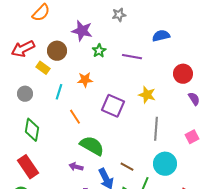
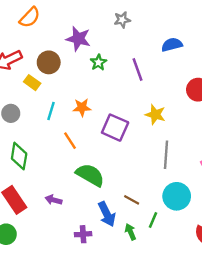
purple line: (132, 57) -> (138, 70), turned 60
orange star: (85, 80) -> (82, 107), moved
purple arrow: (76, 167) -> (53, 200), moved

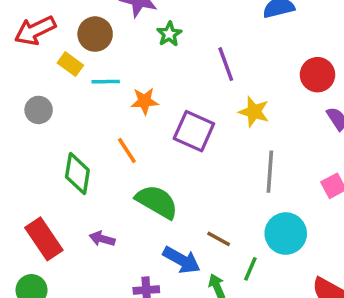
purple line: (138, 70) -> (226, 64), moved
cyan line: (51, 111) -> (106, 82), moved, turned 72
green diamond: (19, 156) -> (77, 174), moved
blue arrow: (107, 214) -> (182, 260), turned -35

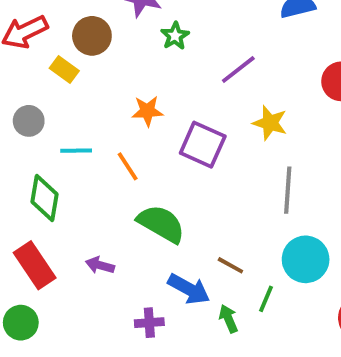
purple line: (226, 64) -> (238, 69), turned 72
cyan line: (106, 82) -> (76, 151), moved
green diamond: (77, 174) -> (45, 198), moved

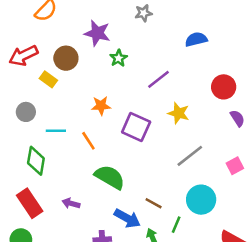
gray line: (288, 190) -> (190, 156), turned 48

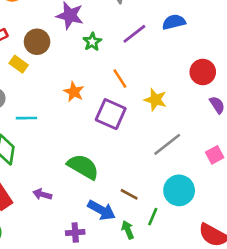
purple line: (159, 79) -> (134, 34), moved
orange star: (101, 106) -> (74, 92), turned 30
orange line: (88, 141) -> (120, 79), moved

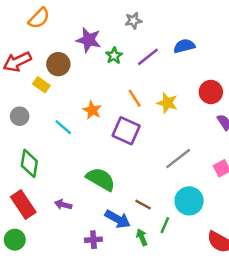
green star: (92, 42) -> (114, 56), moved
yellow star: (155, 100) -> (167, 103), moved
cyan line: (26, 118) -> (63, 127), moved, turned 42

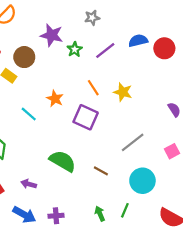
red circle: (211, 92) -> (164, 48), moved
brown line: (143, 205) -> (101, 171), moved
blue arrow: (118, 219) -> (24, 215), moved
green line: (165, 225) -> (125, 210), moved

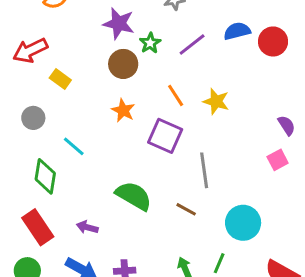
brown circle: (24, 57) -> (123, 64), moved
cyan line: (29, 114) -> (74, 146), moved
gray line: (133, 142) -> (204, 170), moved, turned -60
pink square: (172, 151) -> (278, 160), moved

